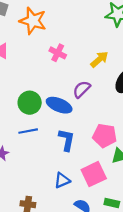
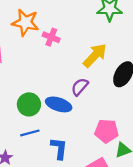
pink cross: (58, 53) -> (51, 37), moved
yellow arrow: (99, 59) -> (95, 55), size x1.4
blue L-shape: (67, 140) -> (59, 148), moved

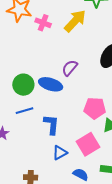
yellow arrow: (95, 55) -> (75, 21), moved

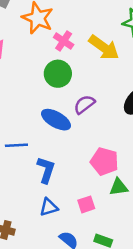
yellow arrow: (75, 21) -> (104, 47), turned 70
green circle: (23, 85) -> (58, 74), moved
pink square: (88, 144) -> (86, 204), size x0.6

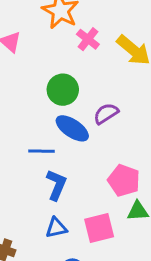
green circle: (58, 74) -> (63, 90), moved
blue line: (16, 145) -> (42, 151), moved
pink square: (86, 204) -> (99, 228), size x1.5

